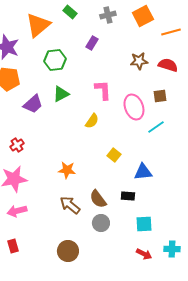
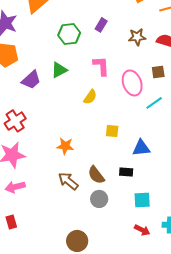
purple rectangle: (92, 43) -> (101, 25), moved
green hexagon: (55, 60) -> (69, 34), moved
red cross: (17, 145) -> (15, 121), size x1.5
yellow square: (114, 155) -> (112, 131), turned -32
brown circle: (68, 251) -> (77, 241), moved

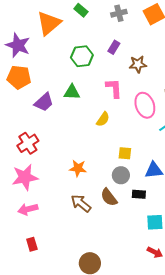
brown star: (137, 37) -> (138, 64), moved
green triangle: (59, 70) -> (72, 92), turned 30
gray circle: (99, 199) -> (121, 175), moved
red rectangle: (11, 222) -> (32, 244), moved

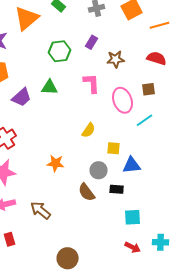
yellow semicircle: (103, 119) -> (89, 130), moved
yellow square: (125, 153) -> (114, 148), moved
brown arrow: (81, 203) -> (41, 210), moved

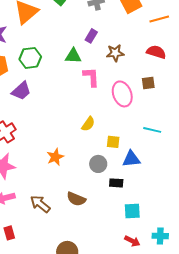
green hexagon: (60, 51) -> (30, 58), moved
green triangle: (50, 87) -> (73, 56), moved
cyan line: (145, 120) -> (152, 130), moved, turned 48
orange star: (56, 163) -> (55, 157), turned -30
brown semicircle: (87, 192) -> (76, 199), moved, turned -30

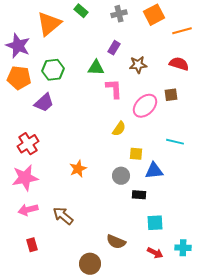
pink ellipse: (122, 94) -> (145, 106), turned 65
yellow semicircle: (88, 124) -> (119, 129), moved
brown semicircle: (76, 199) -> (116, 242), moved

